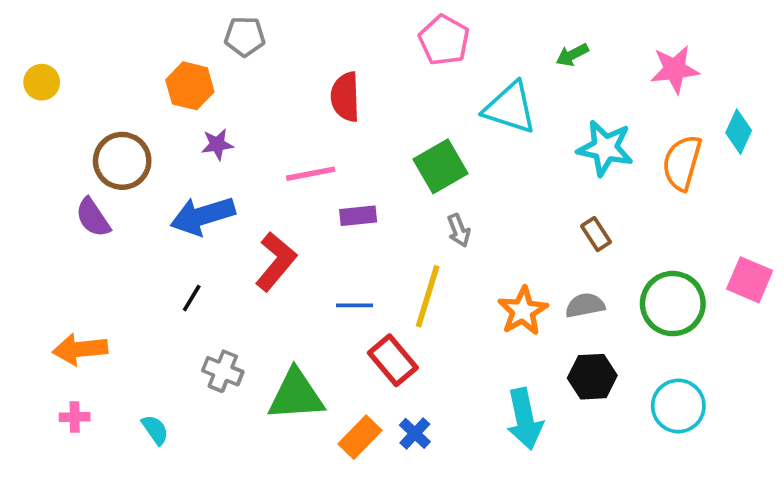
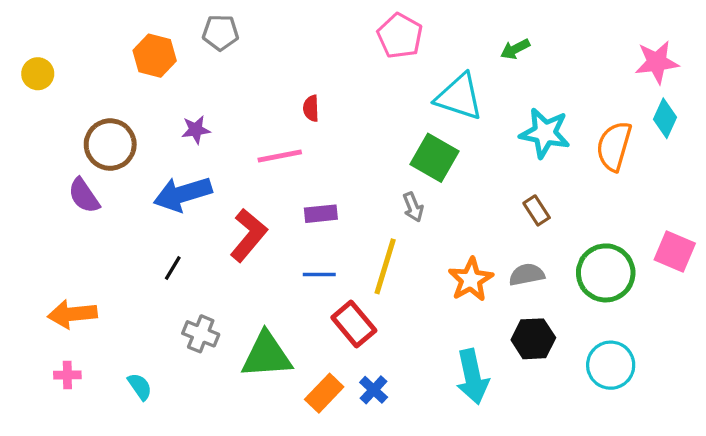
pink star: (675, 69) -> (657, 62), moved
orange hexagon: (190, 86) -> (155, 56), moved
red semicircle: (345, 97) -> (311, 108), moved, size x0.6
green square: (440, 166) -> (434, 158), moved, turned -30
purple rectangle: (358, 216) -> (321, 214), moved

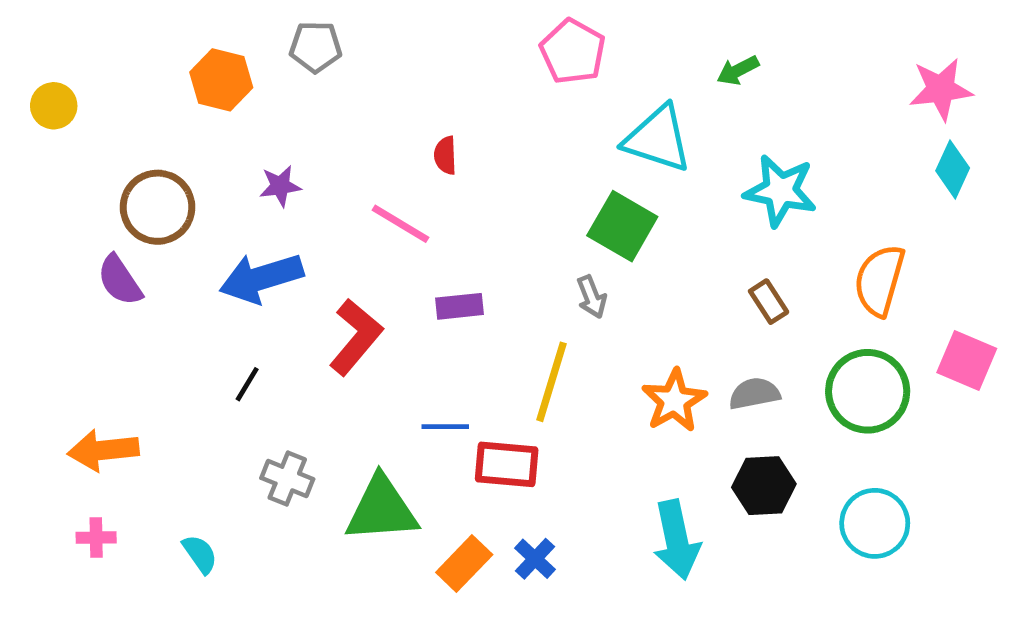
orange semicircle: (614, 146) -> (879, 280), moved
pink line: (280, 156) -> (401, 224), turned 42
blue line: (319, 275) -> (445, 427), moved
red rectangle: (354, 324) -> (507, 464), turned -45

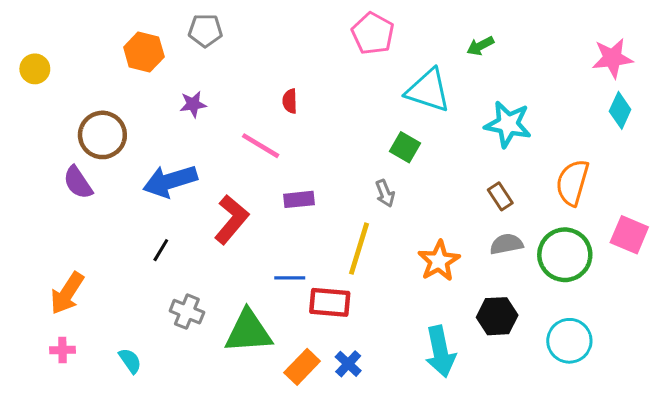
purple star: (280, 186) -> (193, 104), moved
green square: (622, 226) -> (405, 147), size x0.7
gray semicircle: (754, 394) -> (506, 244), moved
orange arrow: (103, 450) -> (67, 293), turned -51

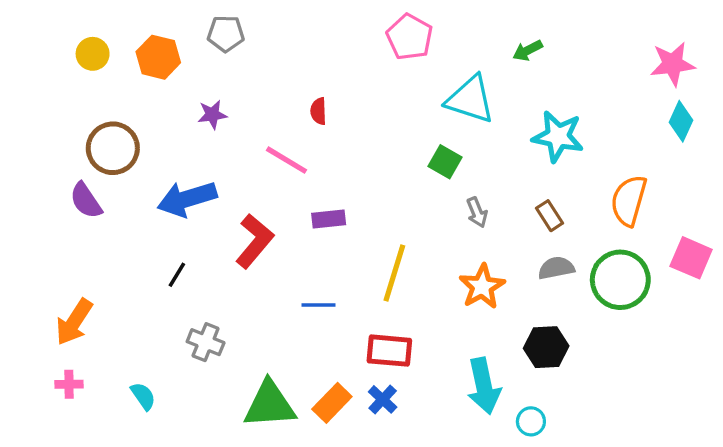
yellow circle: (35, 69) -> (93, 54), moved
gray arrow: (385, 193) -> (477, 212), moved
red rectangle: (330, 302) -> (389, 351), moved
green triangle: (248, 332) -> (270, 405), moved
cyan circle: (569, 341) -> (531, 421), moved, size x0.6

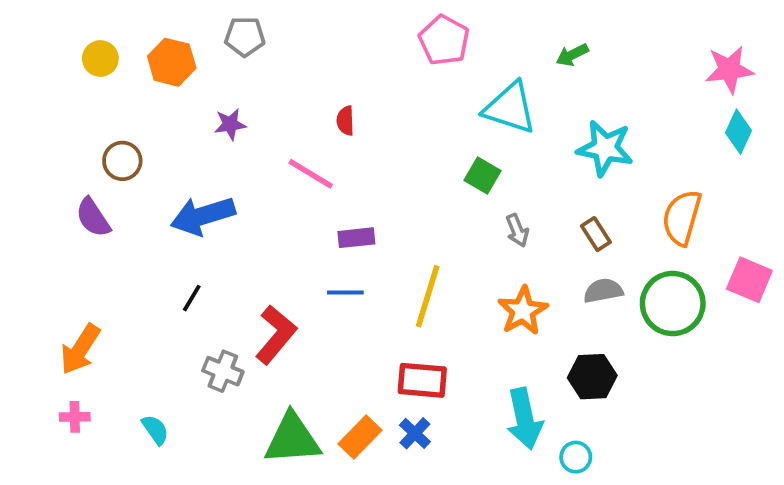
brown circle: (113, 148) -> (122, 161), size x0.7
red L-shape: (254, 241) -> (276, 335), moved
blue line: (319, 305) -> (345, 293), moved

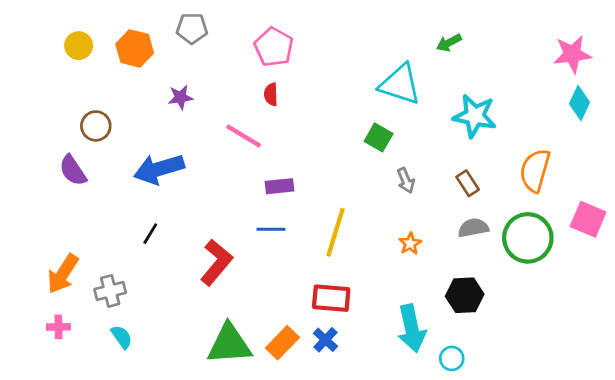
pink pentagon: (444, 40) -> (274, 47), moved
orange star: (523, 311) -> (410, 244), size x0.6
gray cross: (223, 371) -> (110, 291), moved, turned -36

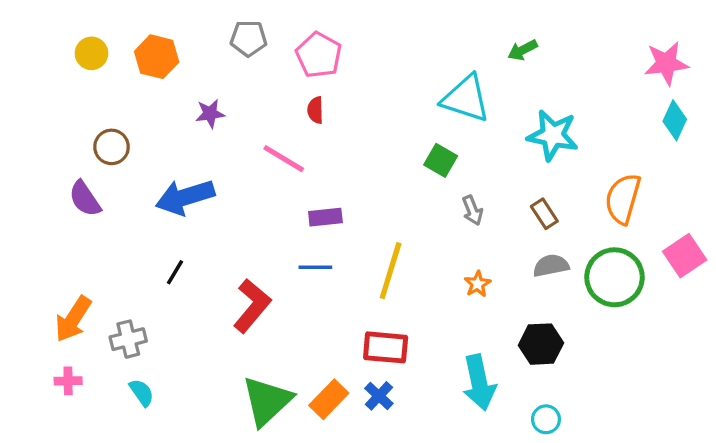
gray pentagon: (192, 28) -> (249, 38), moved
pink square: (588, 219) -> (685, 256), turned 33
green triangle: (229, 344) -> (267, 401), turned -39
cyan circle: (452, 358) -> (546, 419), moved

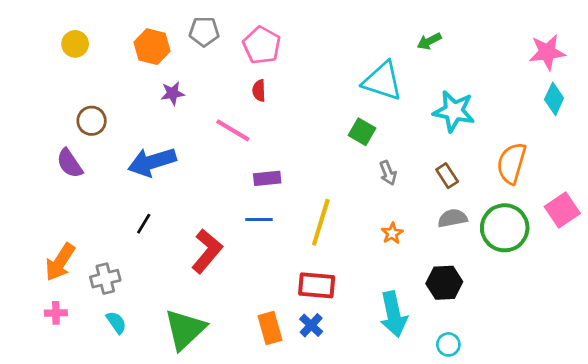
orange hexagon: (157, 57) -> (152, 47), moved
orange rectangle: (329, 399) -> (270, 328), turned -60
green triangle: (267, 401) -> (185, 329), moved

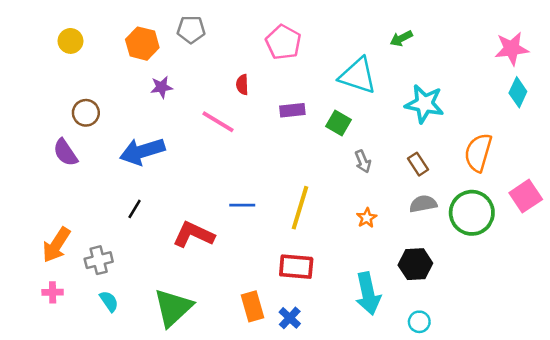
pink pentagon: (262, 45) -> (283, 42), moved
purple rectangle: (267, 178) -> (292, 110), moved
red L-shape: (207, 251) -> (194, 235), turned -105
blue cross: (311, 325) -> (290, 318), moved

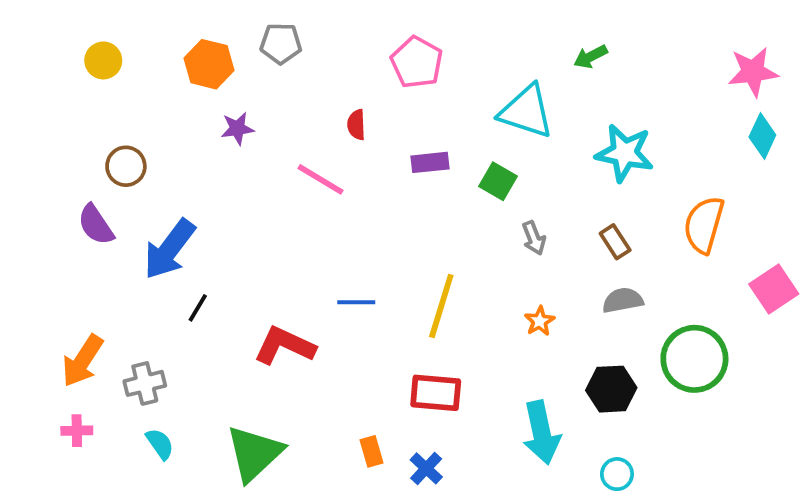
blue arrow: (142, 151) -> (169, 249), moved, turned -36
green circle: (472, 213) -> (694, 359), moved
orange rectangle: (253, 306) -> (371, 451), size x0.7

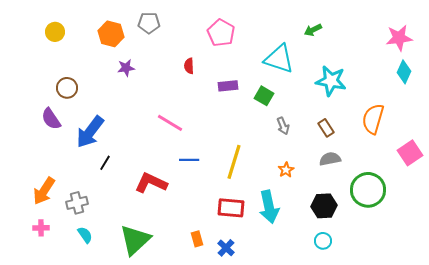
pink line: (320, 179) -> (170, 123), moved
cyan arrow: (541, 433) -> (269, 207), moved
cyan circle: (617, 474) -> (323, 241), moved

